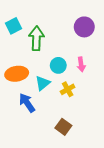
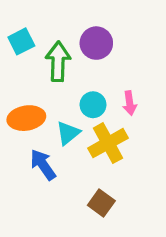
purple circle: (84, 27) -> (96, 43), moved
yellow cross: (68, 89) -> (108, 143), size x1.6

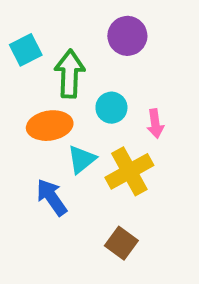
purple circle: (96, 43) -> (127, 36), moved
cyan circle: (93, 105) -> (111, 108), moved
orange ellipse: (26, 118) -> (50, 126), moved

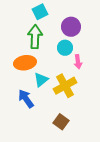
purple circle: (127, 36) -> (71, 27), moved
cyan square: (26, 50) -> (40, 12), moved
cyan circle: (111, 108) -> (65, 48), moved

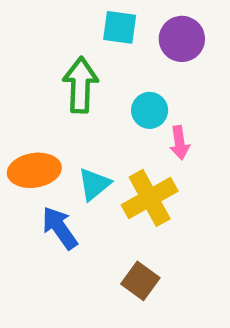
cyan square: (40, 12) -> (120, 27), moved, turned 35
purple circle: (71, 27) -> (182, 39), moved
orange ellipse: (25, 63) -> (34, 170), moved

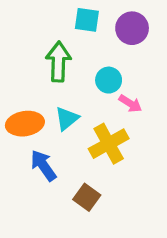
pink arrow: (180, 143) -> (130, 104), turned -50
cyan triangle: (94, 184) -> (67, 119), moved
brown square: (140, 281) -> (87, 197), moved

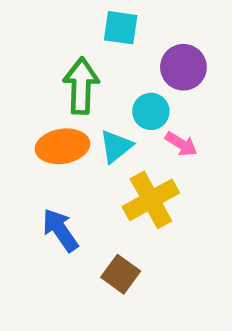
purple circle: (132, 28) -> (183, 67), moved
cyan triangle: (67, 119) -> (116, 146), moved
orange ellipse: (25, 124) -> (63, 146), moved

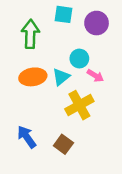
purple circle: (183, 67) -> (97, 23), moved
green arrow: (81, 86) -> (30, 34), moved
blue arrow: (60, 230) -> (27, 137), moved

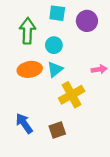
cyan circle: (79, 59) -> (54, 45), moved
pink arrow: (95, 76) -> (99, 69), moved, turned -40
brown square: (63, 144) -> (57, 130), turned 35

